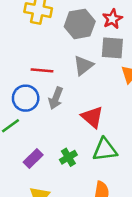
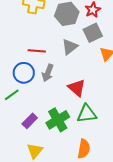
gray square: (112, 48) -> (93, 33), turned -30
green cross: (68, 157) -> (58, 120), size x1.6

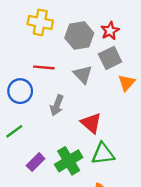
gray triangle: (70, 47) -> (83, 75), turned -36
red line: (37, 51) -> (44, 67), moved
blue circle: (24, 73) -> (20, 91), moved

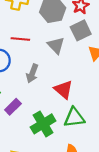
purple rectangle: (36, 162) -> (13, 107), moved

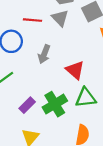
gray triangle: (56, 45) -> (60, 18), moved
purple rectangle: (13, 107) -> (27, 105), moved

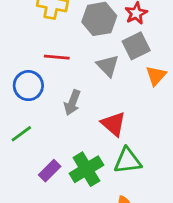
gray triangle: (60, 18) -> (108, 66), moved

